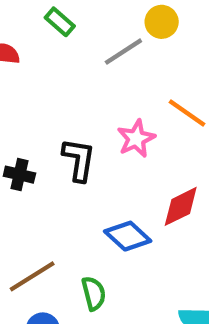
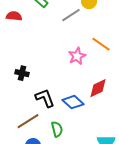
black L-shape: (79, 160) -> (45, 98), moved, turned -30

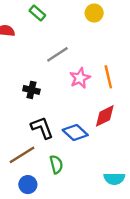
gray line: (71, 15) -> (57, 54), moved
orange line: (101, 44) -> (108, 77), moved, turned 42
black cross: (22, 73) -> (31, 90), moved

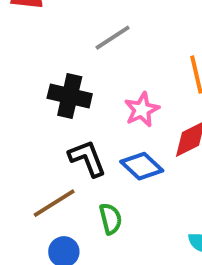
pink star: (80, 78) -> (142, 110), moved
black cross: (31, 90) -> (70, 96), size x1.5

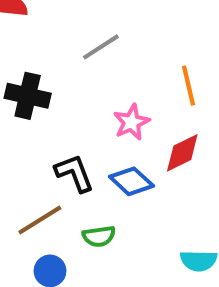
black cross: (70, 96) -> (28, 96), moved
green semicircle: (111, 219) -> (99, 236), turned 96

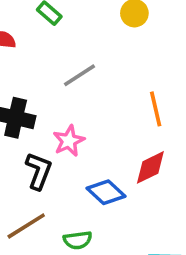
pink star: (131, 122) -> (69, 141), moved
black L-shape: (74, 173) -> (39, 171), moved, turned 42

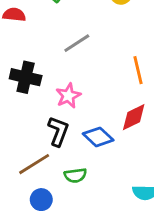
black L-shape: (39, 171) -> (58, 131), moved

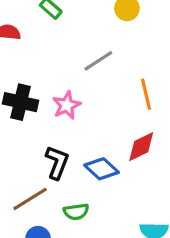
gray line: (77, 43) -> (98, 61), moved
pink star: (68, 96) -> (67, 105), moved

